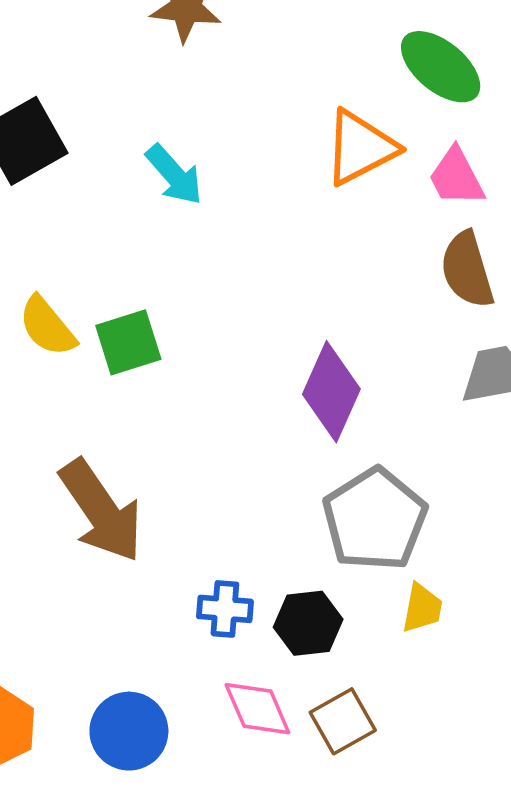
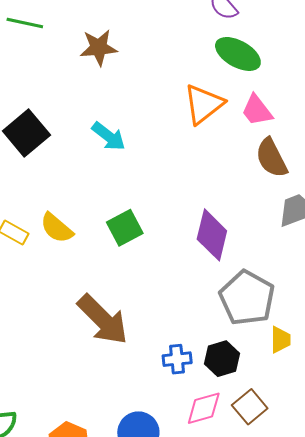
green square: (128, 342) -> (125, 228), moved
pink diamond: (257, 709) -> (204, 408), turned -72

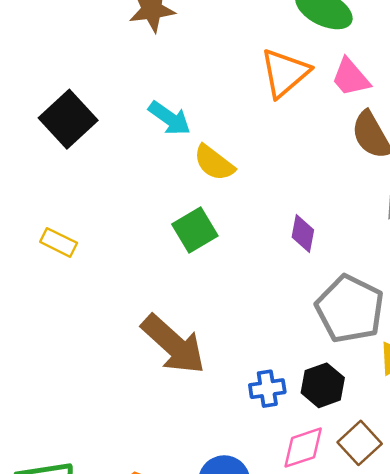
yellow semicircle: (57, 228) -> (214, 163), moved
purple diamond: (212, 235) -> (303, 234), size x0.6

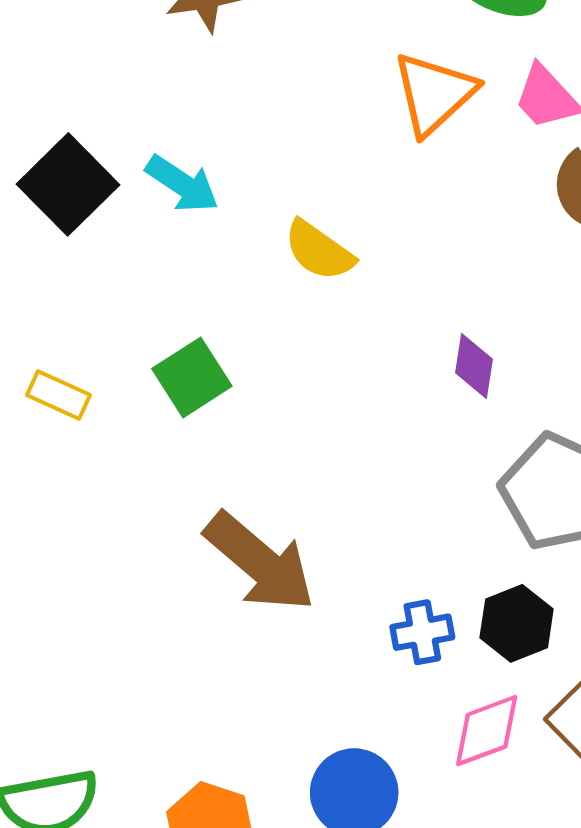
cyan arrow: (170, 118) -> (182, 184), moved
green square: (195, 230) -> (192, 377), moved

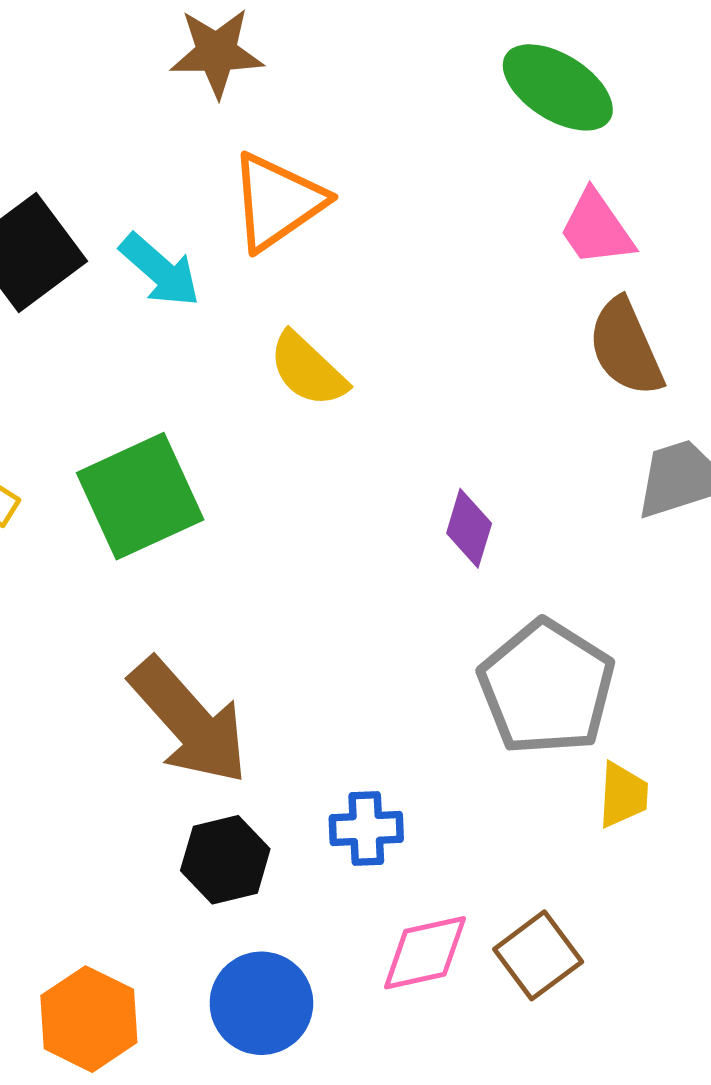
orange triangle: (434, 93) -> (277, 202), moved
green square: (192, 377) -> (140, 496), size x1.4
black hexagon: (517, 623) -> (225, 860), moved

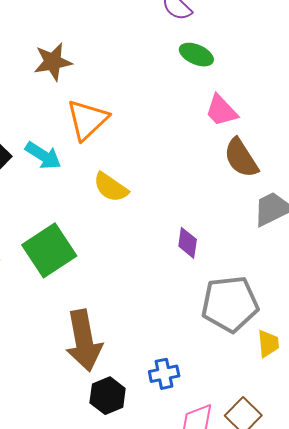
green ellipse: (558, 87) -> (196, 55), size x0.7
gray pentagon: (547, 687) -> (230, 304), turned -30
brown arrow: (189, 721) -> (84, 341), turned 40

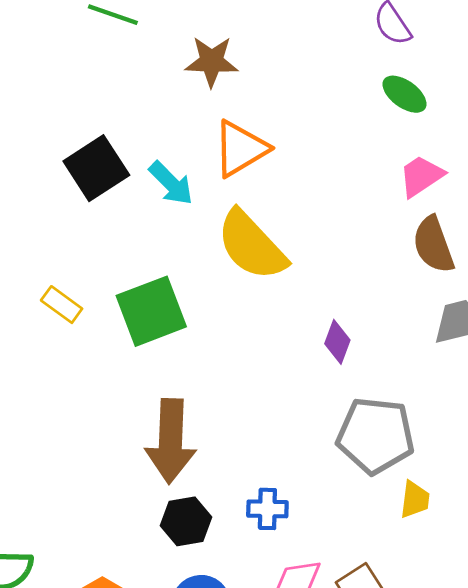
pink trapezoid: (221, 111) -> (421, 176), turned 87
yellow semicircle: (111, 187) -> (252, 245), size x1.6

